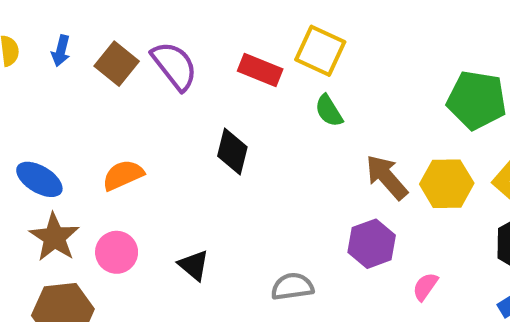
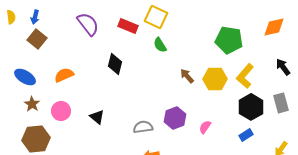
brown square: (117, 64) -> (37, 39), moved
brown arrow: (387, 177) -> (187, 76), size x0.7
brown star: (54, 237) -> (32, 104), size x0.7
purple hexagon: (372, 244) -> (175, 118), moved

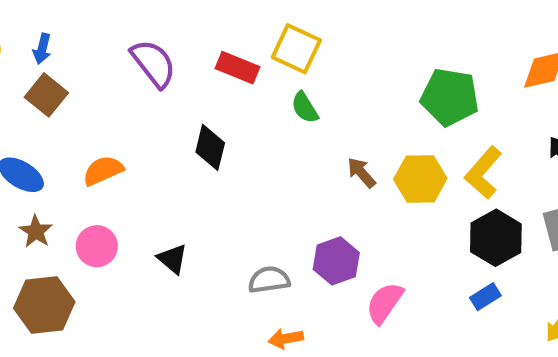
pink semicircle: (205, 127) -> (385, 303), moved, size x1.5

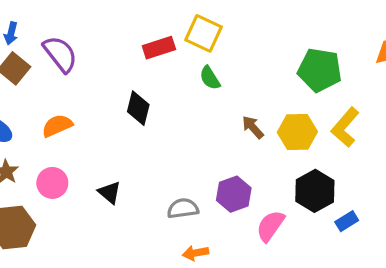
purple semicircle: (153, 63) -> (60, 54), moved
red rectangle: (238, 68) -> (159, 48), turned -40
black hexagon: (496, 238) -> (315, 191), moved

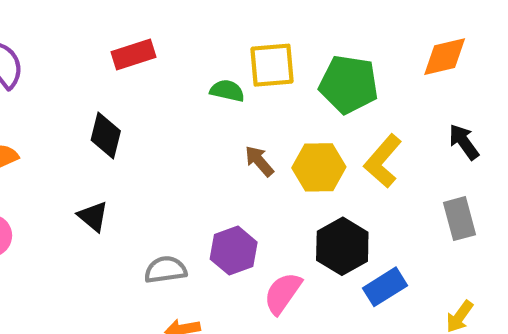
yellow square: (203, 33) -> (272, 65), moved, turned -30
green semicircle: (210, 78) -> (227, 91), moved, turned 135
black triangle: (110, 192) -> (93, 216), moved
blue rectangle: (347, 221) -> (385, 287), size x1.4

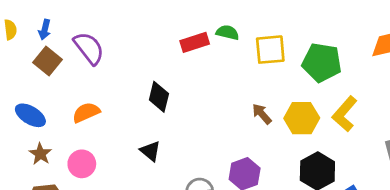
red rectangle: (133, 54) -> (195, 42), moved
green semicircle: (227, 91) -> (227, 32), moved

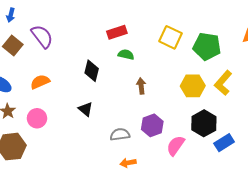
blue arrow: (45, 30) -> (11, 15), moved
green semicircle: (227, 32) -> (126, 55), moved
yellow square: (270, 50) -> (170, 37), turned 30
brown arrow: (262, 114) -> (141, 86), moved, turned 35

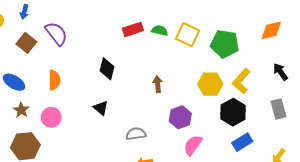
green semicircle: (126, 55) -> (160, 30), moved
orange semicircle: (40, 82) -> (54, 80), turned 114
black hexagon: (204, 123) -> (233, 112), moved
purple hexagon: (152, 125) -> (180, 117), moved

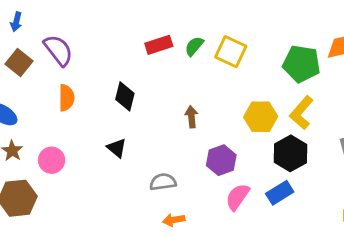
green semicircle: (160, 30) -> (194, 46), turned -63
green pentagon: (225, 44) -> (301, 64), moved
orange semicircle: (54, 80) -> (67, 98), moved
blue rectangle: (242, 142) -> (280, 193), moved

